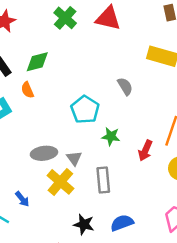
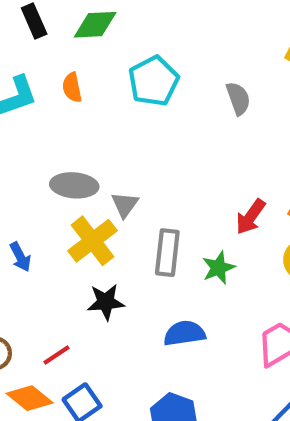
orange semicircle: (27, 90) -> (72, 87), moved
cyan pentagon: (85, 110) -> (154, 81), moved
green star: (111, 136) -> (218, 268), moved, turned 30
black star: (84, 224) -> (106, 302), moved, turned -30

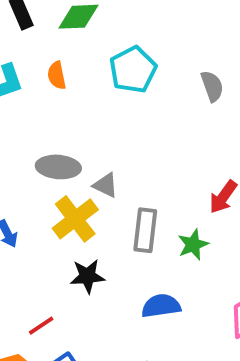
gray triangle: (125, 205) -> (106, 185), turned -40

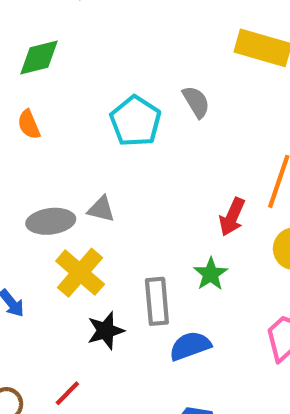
cyan pentagon: (133, 70) -> (135, 121), moved
gray triangle: (106, 185) -> (101, 209), moved
gray rectangle: (145, 230) -> (157, 301), moved

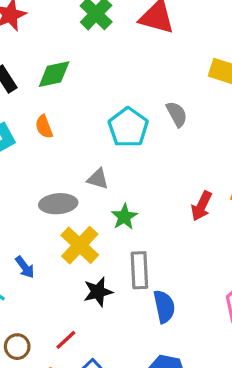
gray triangle: (101, 209) -> (98, 179), moved
green star: (211, 274) -> (124, 217), moved
blue semicircle: (190, 346) -> (164, 307), turned 96

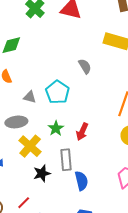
cyan pentagon: (128, 127) -> (57, 92), moved
gray triangle: (98, 179) -> (30, 97), moved
red arrow: (201, 206) -> (82, 132), moved

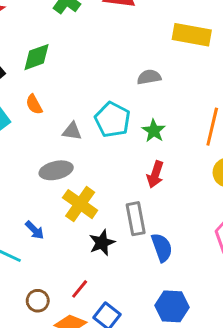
gray semicircle: (85, 66) -> (149, 77), turned -63
green star: (56, 128) -> (154, 131), moved

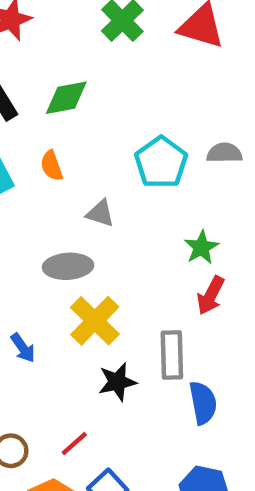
cyan pentagon: (112, 120) -> (161, 162), moved
green star: (154, 131) -> (201, 247), moved

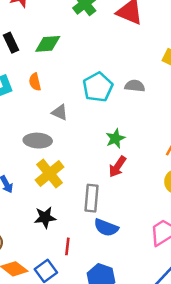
black star: (117, 382) -> (45, 217), moved
blue semicircle: (203, 403) -> (106, 228), turned 115
red line: (74, 444) -> (67, 246), moved, turned -48

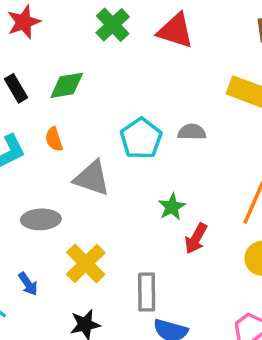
gray triangle: (60, 112) -> (92, 178), size x1.6
gray ellipse: (38, 141) -> (41, 219), moved
red arrow: (118, 167) -> (196, 238), moved

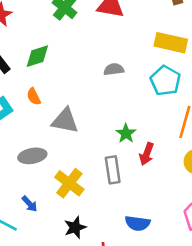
gray semicircle: (192, 132) -> (114, 69), moved
cyan pentagon: (141, 138) -> (165, 81), moved
gray rectangle: (147, 292) -> (113, 170), moved

